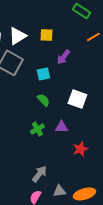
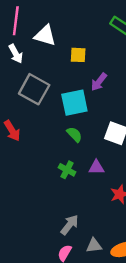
white triangle: (17, 36) -> (45, 35), moved, turned 48
cyan square: (43, 74) -> (74, 103), size x1.6
green cross: (37, 129) -> (67, 170), turned -32

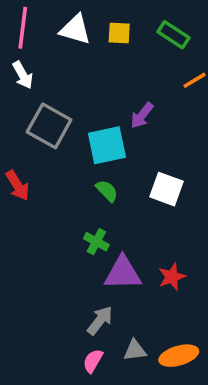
white triangle: (45, 35) -> (75, 29), moved
yellow square: (78, 55) -> (119, 33), moved
purple triangle: (96, 167) -> (123, 273), moved, size x1.6

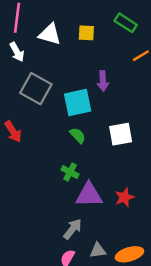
white triangle: (75, 29) -> (50, 34), moved
yellow square: (119, 33) -> (86, 33), moved
purple arrow: (142, 115) -> (103, 81), turned -42
white square: (167, 189) -> (121, 134), turned -30

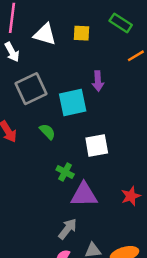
gray square: (36, 89) -> (31, 89), turned 36
white square: (121, 134) -> (97, 145), moved
green semicircle: (78, 135) -> (47, 132), moved
red star: (124, 197) -> (131, 196), moved

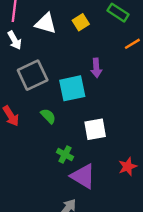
yellow square: (82, 33) -> (81, 22), turned -35
purple triangle: (84, 195) -> (83, 176), turned 32
red star: (131, 196) -> (128, 167), moved

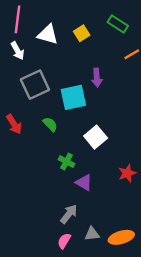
white square: (95, 129) -> (96, 137), turned -30
purple triangle: (83, 176) -> (84, 183), size x0.7

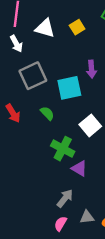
green cross: (66, 162) -> (63, 149), size x1.5

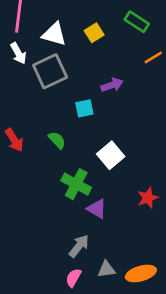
purple arrow: (91, 69) -> (112, 85), turned -105
gray square: (33, 76) -> (50, 71), moved
cyan square: (69, 88) -> (84, 108), size x0.6

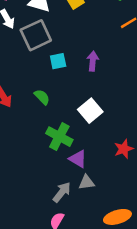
purple arrow: (112, 85) -> (93, 61), moved, turned -66
cyan square: (84, 108) -> (58, 61), moved
gray triangle: (106, 269) -> (87, 182), moved

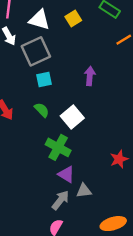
cyan square: (58, 61) -> (44, 80), moved
white square: (90, 111) -> (72, 117), moved
purple triangle: (78, 159) -> (66, 174), moved

